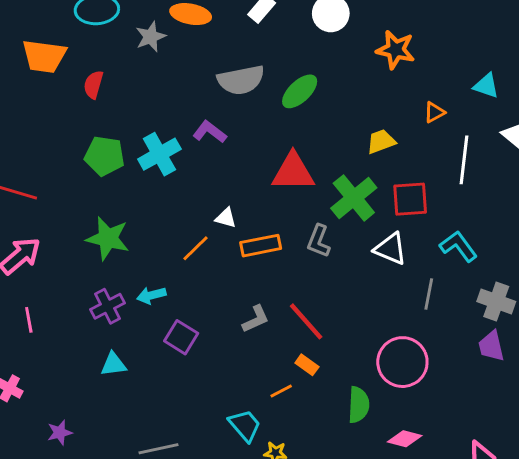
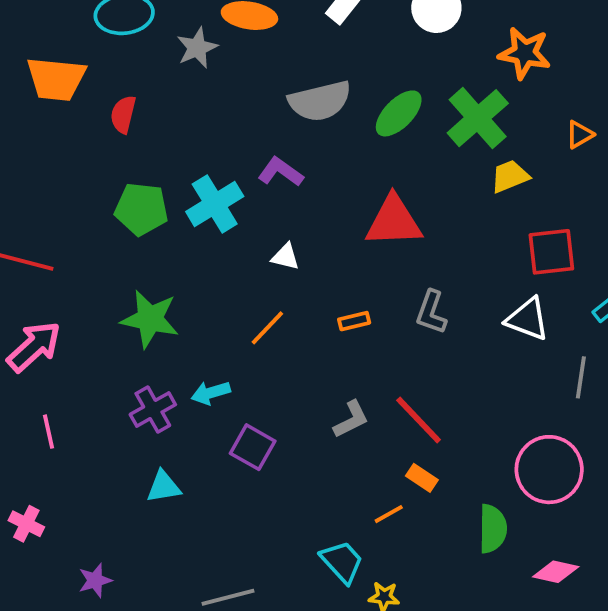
green cross: (354, 198) -> (478, 118), moved
white triangle: (226, 218) -> (285, 257), moved
orange rectangle: (261, 246) -> (354, 321), size x0.6

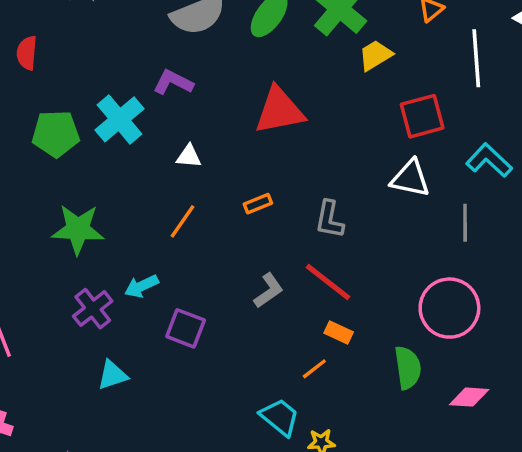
gray L-shape: (431, 312) -> (329, 219), moved

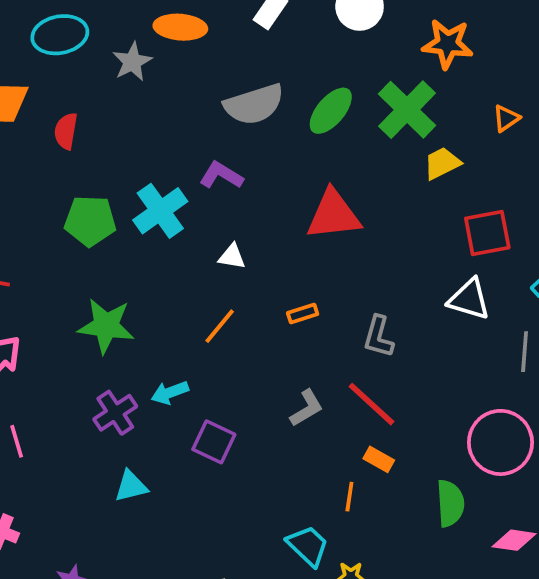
orange line: (314, 369) -> (349, 497), turned -48

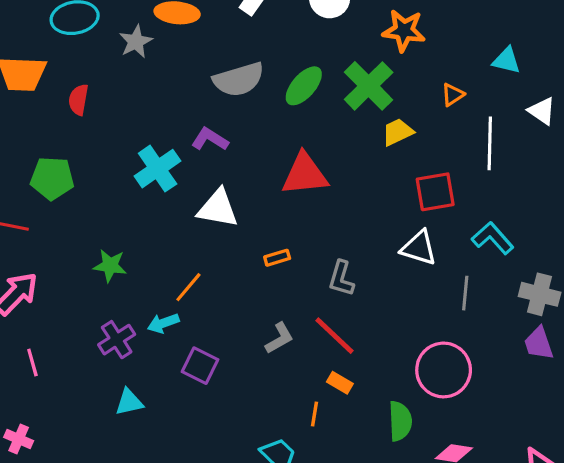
green pentagon: (90, 221) -> (52, 178), moved
white triangle: (232, 257) -> (218, 208), size x1.8
green star: (106, 326) -> (110, 266), size x0.7
orange line: (220, 326) -> (188, 287), moved

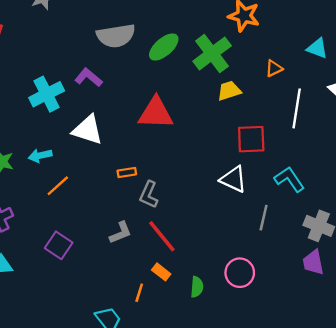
gray L-shape: (341, 278) -> (149, 195), moved
cyan arrow: (163, 323) -> (40, 156), moved
pink circle: (444, 370) -> (240, 273), size x0.7
green semicircle: (400, 421) -> (197, 287), moved, size x0.7

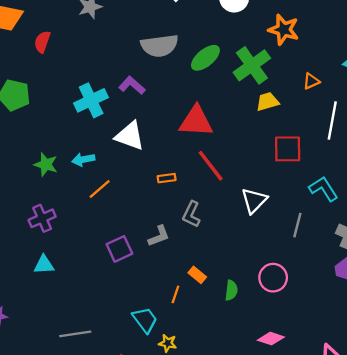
white triangle: (233, 179) -> (254, 201), moved, turned 48
gray L-shape: (149, 195) -> (191, 214), moved
red line: (162, 236) -> (211, 166), moved
purple square: (59, 245) -> (119, 249), moved, turned 30

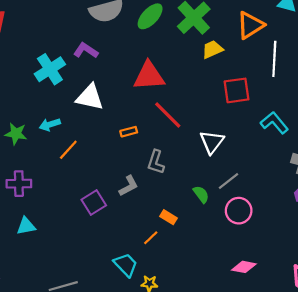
orange triangle: (311, 81) -> (250, 25), size x1.8
purple cross: (42, 218) -> (19, 184), turned 30
gray line: (297, 225) -> (229, 181), moved, turned 45
green semicircle: (231, 290) -> (201, 194), moved, turned -36
orange line: (175, 294) -> (151, 238), turned 35

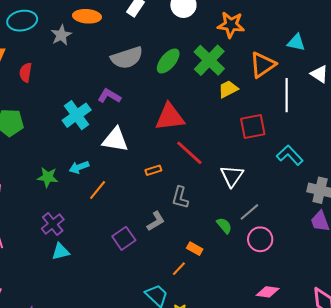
purple cross: (19, 184) -> (53, 224), turned -35
cyan triangle: (26, 226) -> (61, 252), moved

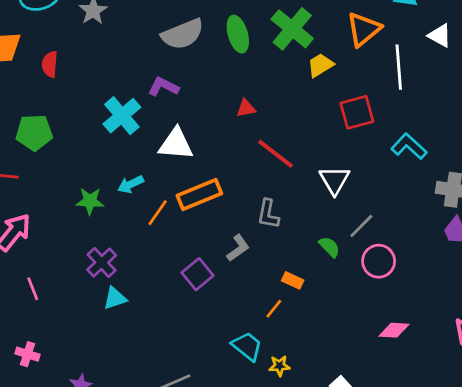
green ellipse: (168, 61) -> (238, 34), turned -52
red triangle: (170, 117) -> (246, 108), size x0.5
orange rectangle: (153, 170) -> (199, 194), moved, size x2.0

